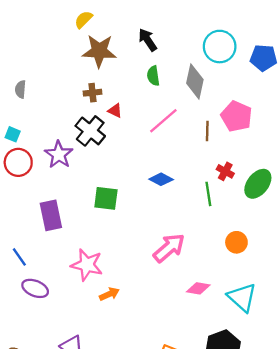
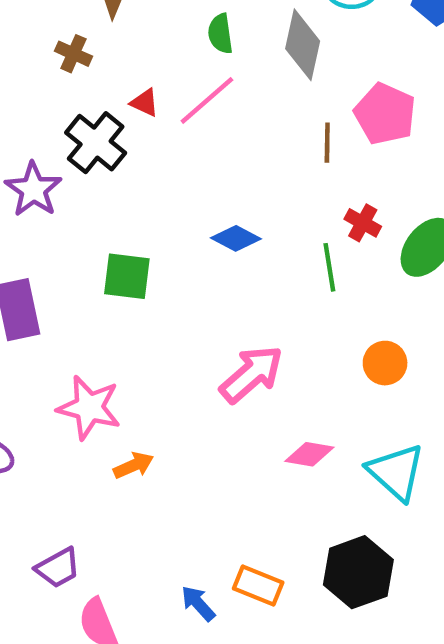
brown cross: (92, 93) -> (73, 54), moved, turned 30
pink line: (163, 121) -> (207, 100), moved

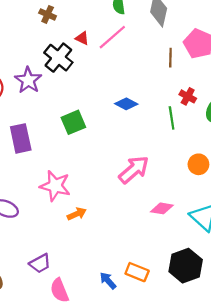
green square: (127, 276) -> (73, 122), turned -30

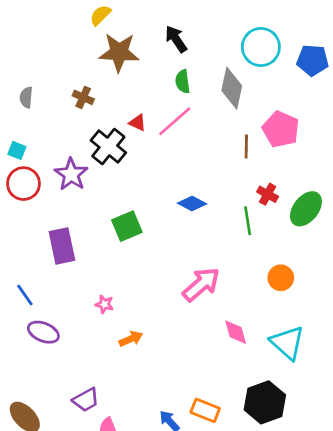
brown cross: (48, 14) -> (83, 97), moved
pink star: (55, 186) -> (104, 304), size x0.5
pink diamond: (162, 208) -> (236, 332), turned 65

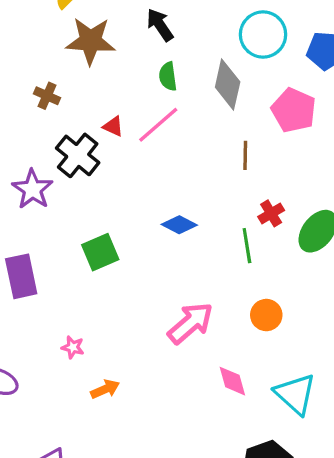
pink pentagon: (281, 129) -> (294, 110), moved
red cross: (268, 194) -> (271, 213), turned 30
orange circle: (281, 278) -> (266, 315), moved

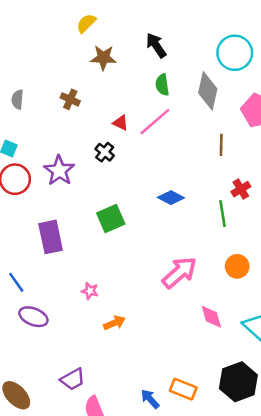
brown star: (91, 41) -> (103, 58), size x0.7
black cross: (78, 155) -> (105, 152), moved, size x0.6

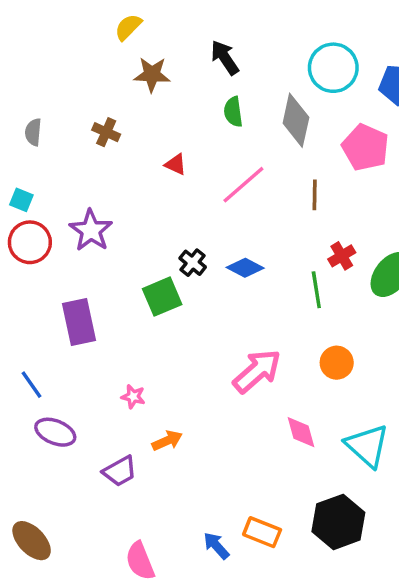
pink line: (155, 122) -> (243, 185), moved
black cross: (105, 152) -> (193, 263), moved
purple trapezoid: (73, 379) -> (120, 471), moved

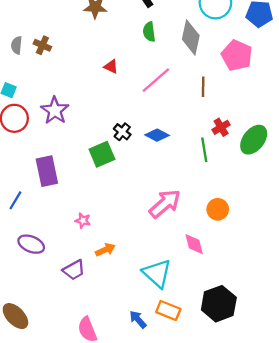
brown cross: (106, 132) -> (42, 45), moved
orange circle: (337, 363) -> (218, 209), moved
blue line: (32, 385) -> (15, 200), moved, turned 66
cyan triangle: (367, 446) -> (157, 273), moved

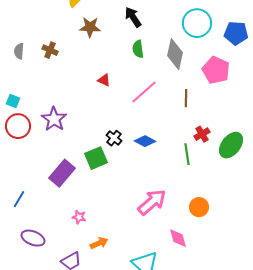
gray semicircle: (17, 45) -> (19, 51), moved
brown cross: (42, 45) -> (50, 50), moved
purple rectangle: (47, 171) -> (62, 173), moved, turned 52

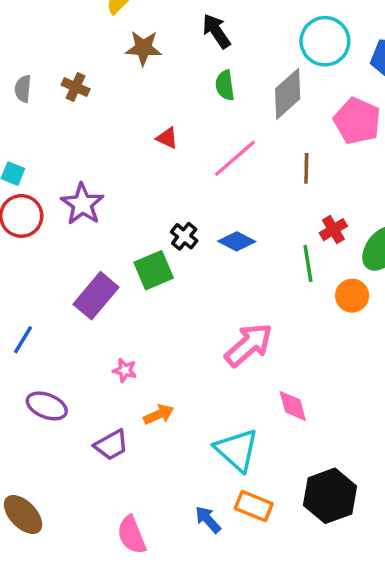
gray diamond: (175, 54) -> (288, 94), turned 36
orange circle: (199, 207) -> (352, 296), moved

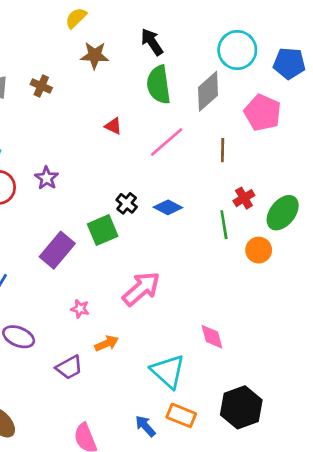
green semicircle: (225, 85) -> (159, 85), size x1.6
purple star: (82, 204) -> (47, 178), size x0.7
pink arrow: (249, 345) -> (141, 289), moved

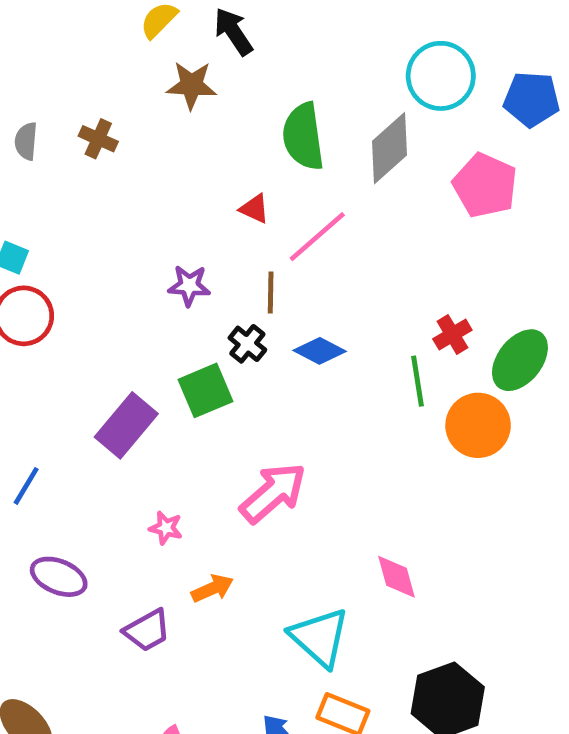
black arrow: (152, 42) -> (233, 32), moved
red triangle: (113, 126) -> (254, 209), moved
brown line: (223, 150) -> (271, 293), moved
purple star: (47, 178) -> (189, 286), moved, turned -30
orange circle: (259, 250) -> (478, 425), size x1.4

